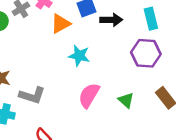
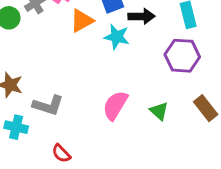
cyan star: (79, 56) -> (117, 37), moved

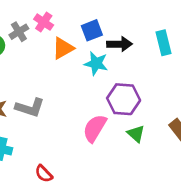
purple hexagon: (182, 56) -> (124, 99), moved
gray L-shape: (48, 105) -> (30, 108), moved

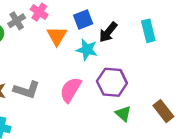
black arrow: (119, 44) -> (108, 32), turned 130
orange triangle: (63, 48) -> (57, 36), turned -30
pink semicircle: (95, 128) -> (71, 90), moved

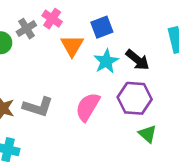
black arrow: (108, 32) -> (138, 60), moved, turned -90
cyan star: (87, 50) -> (106, 61), turned 30

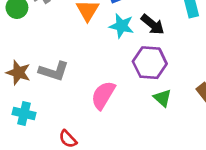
cyan star: (106, 61) -> (122, 26), turned -30
pink semicircle: (88, 107) -> (103, 95), moved

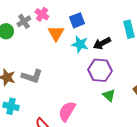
black arrow: (153, 24) -> (102, 43), turned 114
pink semicircle: (103, 95) -> (67, 111), moved

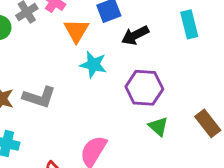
black arrow: (102, 43) -> (135, 35), moved
cyan star: (80, 44) -> (93, 65), moved

